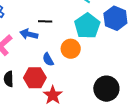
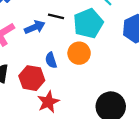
cyan pentagon: (87, 26) -> (88, 23), moved
blue arrow: (29, 34) -> (35, 27), turned 132

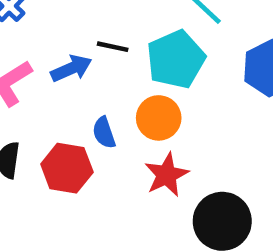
red star: (48, 102) -> (167, 175), moved

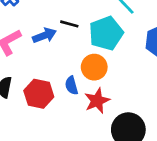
blue semicircle: (104, 133) -> (71, 85), moved

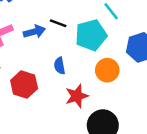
orange circle: (94, 67) -> (107, 70), moved
blue semicircle: (71, 85) -> (60, 66), moved

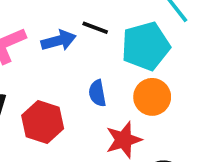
orange circle: (107, 70) -> (152, 97), moved

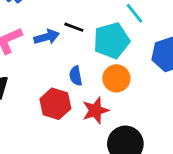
red hexagon: (43, 122) -> (55, 104), moved

